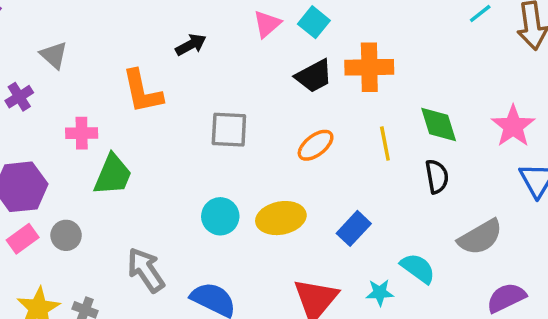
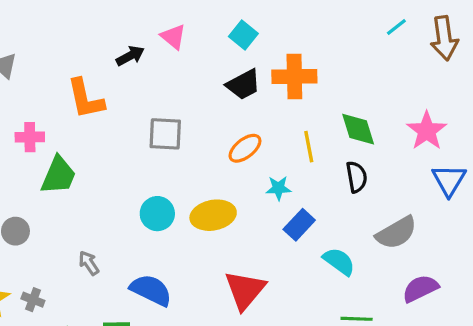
pink triangle: (267, 24) -> (173, 37), moved, turned -40
blue rectangle: (354, 228) -> (299, 225), moved
gray arrow: (146, 270) -> (89, 263), size x0.6
cyan star: (380, 293) -> (278, 188), moved

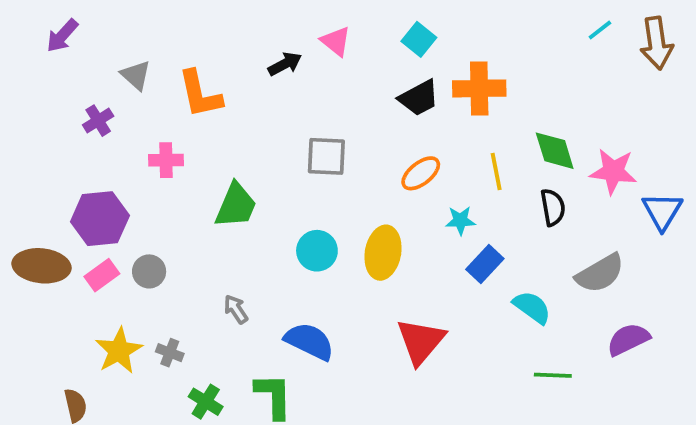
orange L-shape: (86, 99) -> (200, 94), moved
pink star: (427, 131) -> (613, 171), moved, turned -30
green trapezoid: (58, 175) -> (236, 205), moved
yellow ellipse: (213, 215) -> (383, 253), turned -69

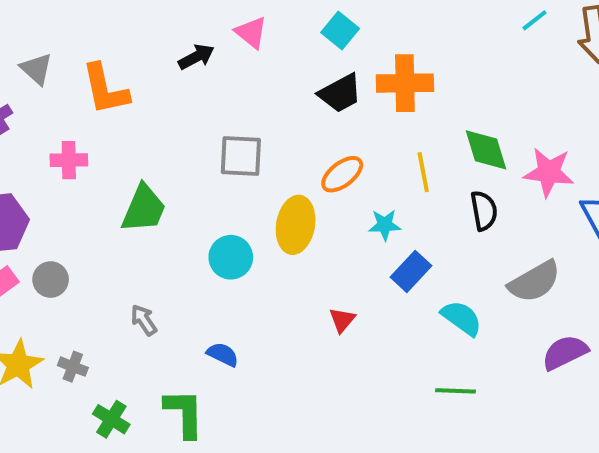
yellow ellipse: (383, 253) -> (296, 225), moved
blue semicircle: (309, 341) -> (223, 354), size x0.6
red triangle: (421, 341) -> (342, 320), moved, size x0.5
green line: (553, 375) -> (456, 391), moved

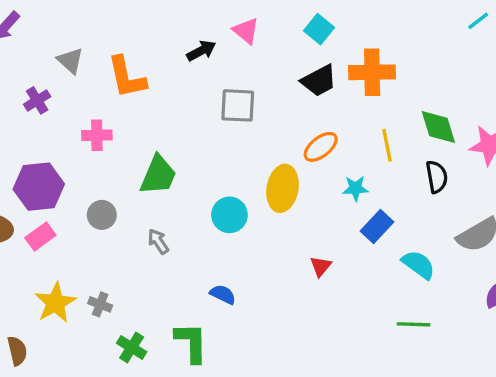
gray square: (241, 156) -> (238, 105), moved
gray circle: (51, 280) -> (102, 215), moved
gray arrow: (144, 320) -> (158, 241), moved

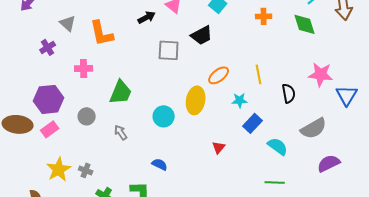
orange cross: (372, 72) -> (264, 16), moved, size x0.6
black trapezoid: (319, 81) -> (202, 35), moved
green diamond: (438, 127) -> (305, 24), moved

